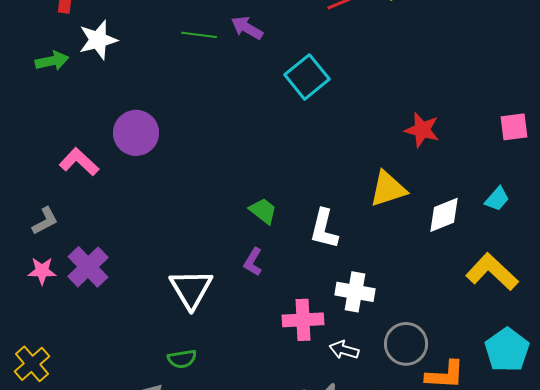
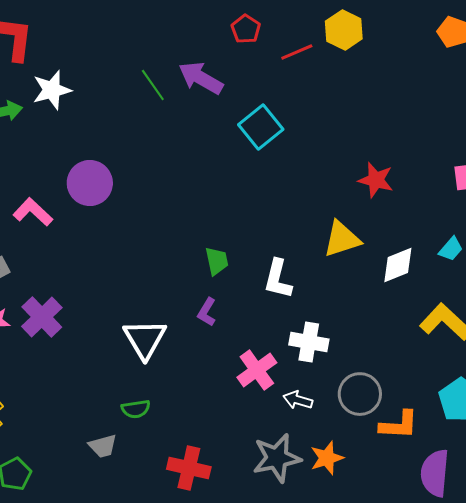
purple arrow: (247, 28) -> (201, 78), size x1.4
green line: (199, 35) -> (153, 85), turned 48
green trapezoid: (263, 211) -> (217, 261), turned 40
pink cross: (303, 320) -> (257, 370), turned -33

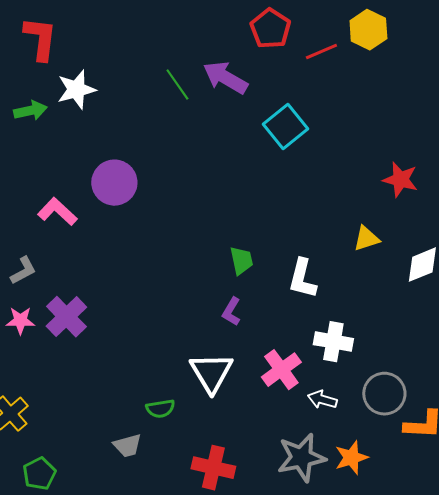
red pentagon: (246, 29) -> (270, 29), size x1.4
yellow triangle: (342, 239) -> (366, 239), size x0.7
white triangle: (145, 339) -> (211, 373), moved

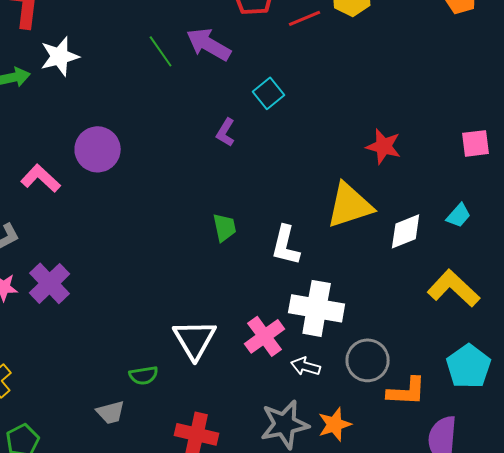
cyan square: (285, 127) -> (269, 93), size x0.7
yellow triangle: (366, 239) -> (350, 205), size x1.8
purple L-shape: (231, 312) -> (226, 132), moved
white cross: (333, 342) -> (317, 308), size x1.4

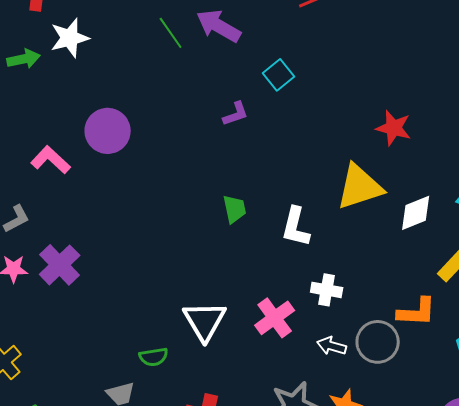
purple L-shape: (226, 132) -> (236, 114), turned -140
white cross: (317, 308) -> (327, 290), size x0.6
white arrow: (306, 366) -> (332, 346), moved
orange L-shape: (407, 391) -> (417, 312), moved

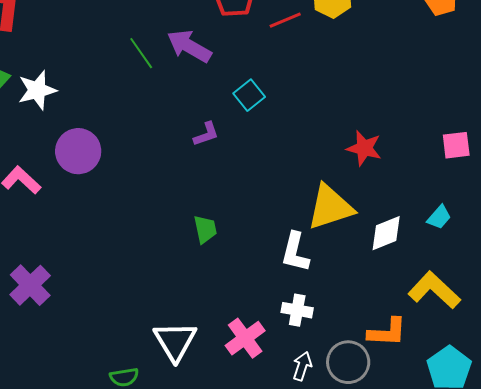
white star: (70, 38) -> (37, 90), moved
white L-shape: (296, 227) -> (295, 252), moved
white arrow: (332, 346) -> (302, 366), turned 92

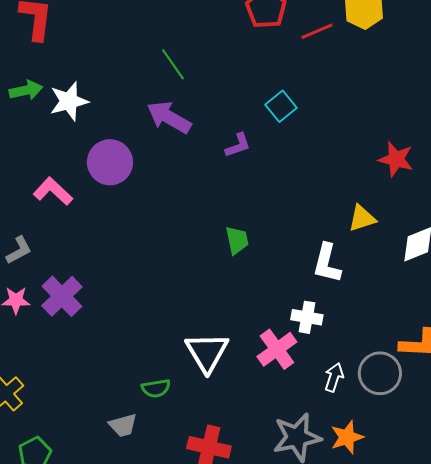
purple arrow: (189, 46) -> (169, 117), moved
yellow triangle: (330, 207) -> (362, 218), size x0.6
white cross: (297, 310) -> (307, 317), moved

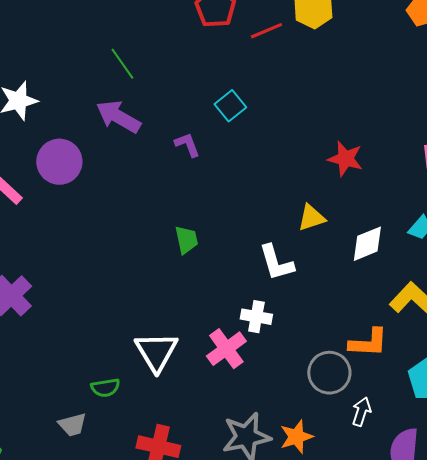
purple L-shape: (238, 145) -> (187, 145), turned -92
white L-shape: (327, 263) -> (276, 263), turned -30
white arrow: (334, 377) -> (361, 412), moved

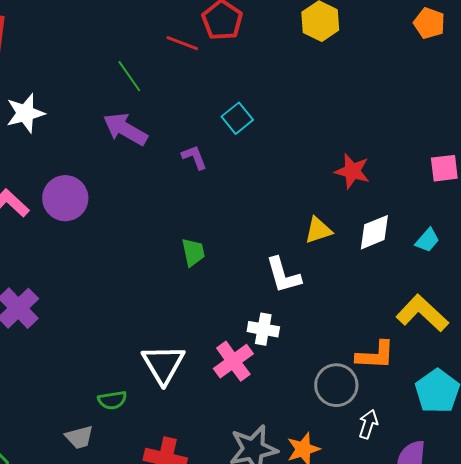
red line: (266, 31) -> (182, 43), moved, turned 44
purple circle: (59, 162) -> (65, 198), moved
white diamond: (367, 244) -> (374, 232), moved

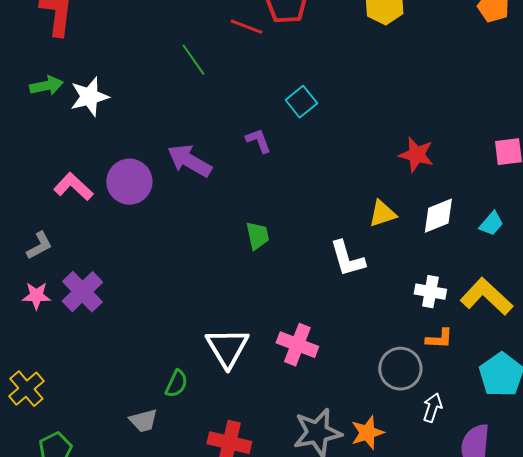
purple arrow: (125, 129) -> (189, 161), moved
white cross: (263, 329) -> (430, 292), moved
orange L-shape: (375, 355) -> (439, 339), size x0.7
pink cross: (233, 361) -> (297, 345), turned -33
green semicircle: (112, 400) -> (176, 384), turned -56

